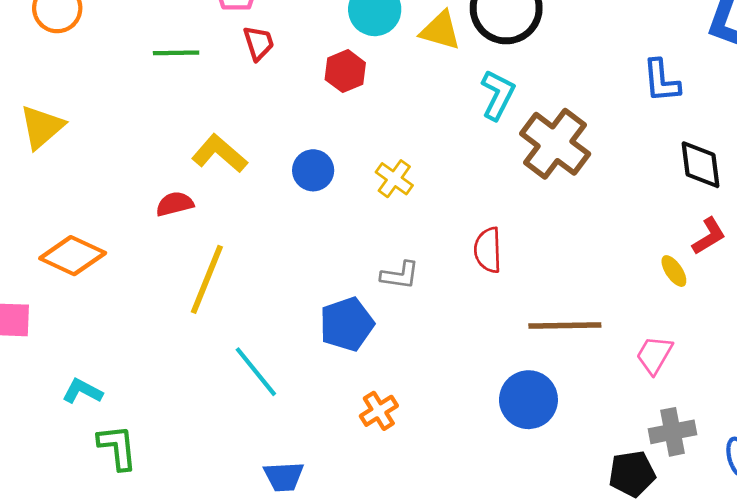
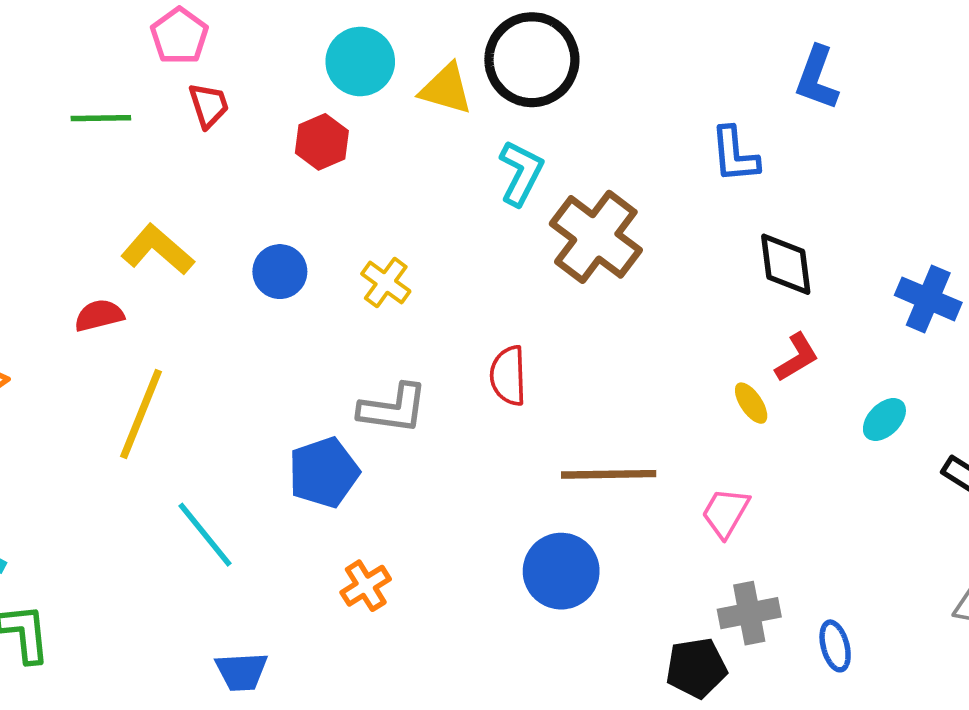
gray L-shape: (400, 275) -> (393, 409), size x1.4

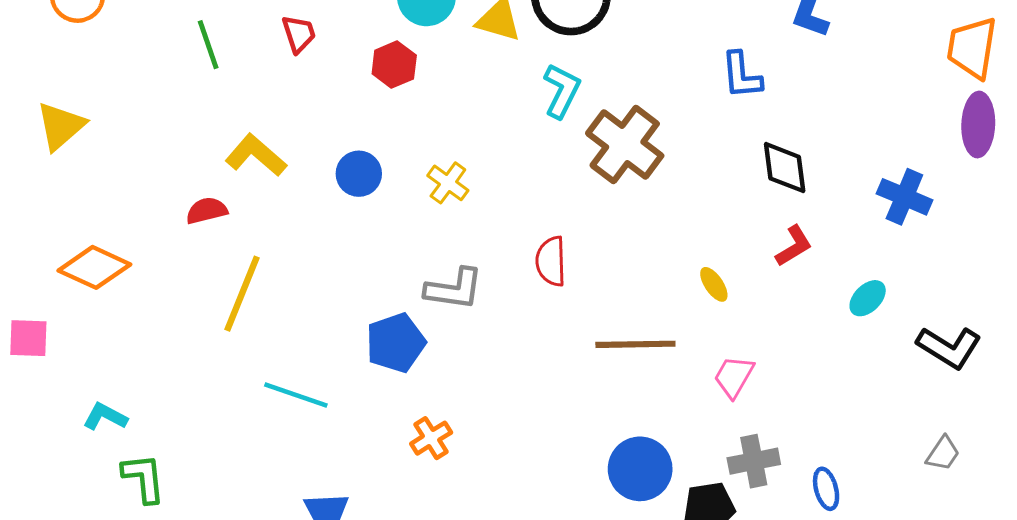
green line: (101, 118) -> (208, 45), turned 72
yellow ellipse: (751, 403) -> (714, 284), moved
cyan line: (205, 535) -> (296, 395), turned -32
blue circle: (561, 571) -> (640, 469), moved

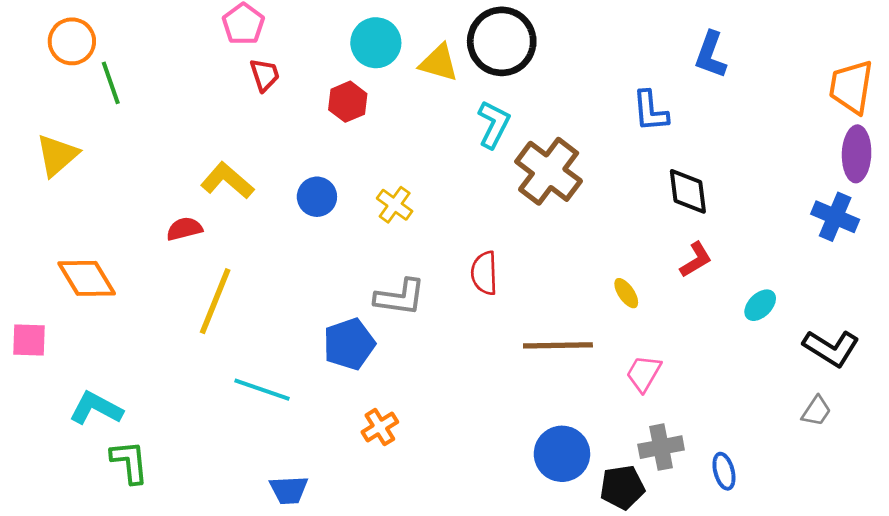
green line: (208, 45) -> (111, 83), moved
blue cross: (904, 197) -> (835, 217), moved
orange diamond: (94, 267) -> (87, 278), turned 34
cyan L-shape: (105, 417) -> (96, 408), size x1.4
gray trapezoid: (943, 453) -> (816, 411), moved

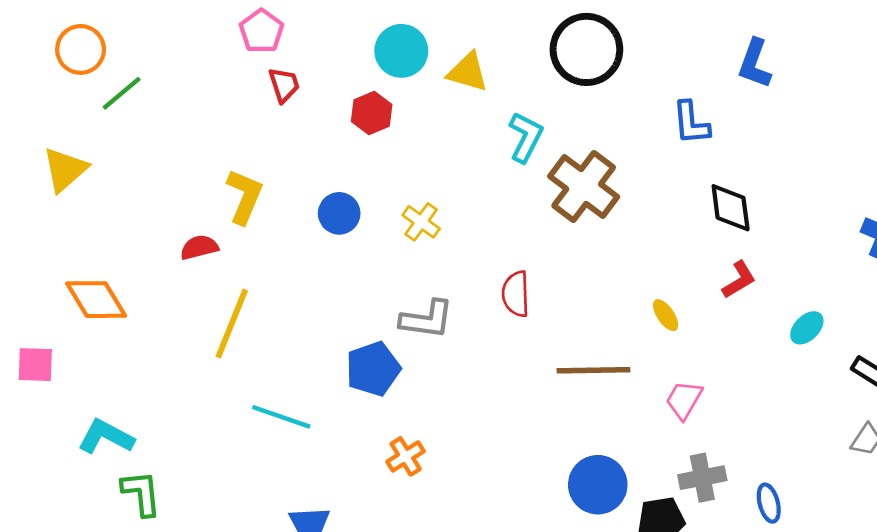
black circle: (502, 41) -> (586, 49), moved
green line: (111, 83) -> (122, 93), turned 69
yellow L-shape: (227, 181) -> (244, 196), turned 72

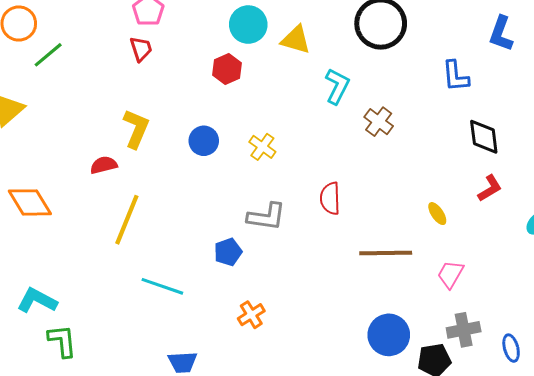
red trapezoid: (284, 85) -> (141, 49), moved
brown cross: (584, 187) -> (379, 122), size x0.6
blue pentagon: (373, 369) -> (228, 252), size x0.7

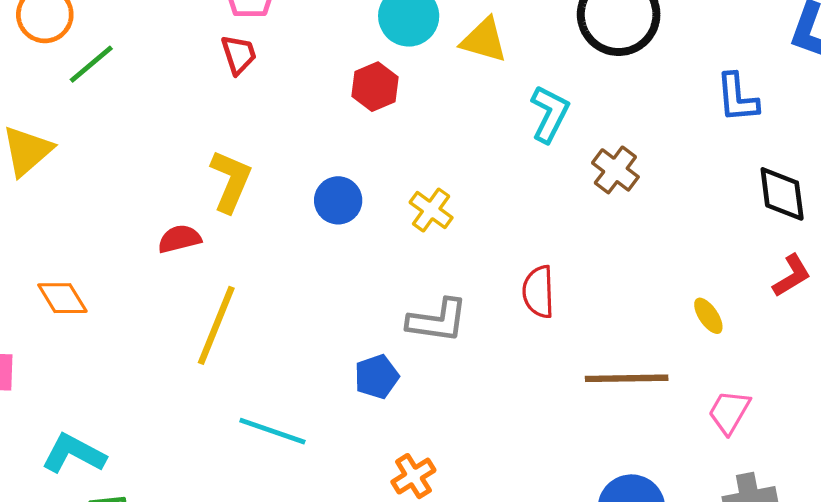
orange diamond: (30, 202) -> (62, 298), size x0.7

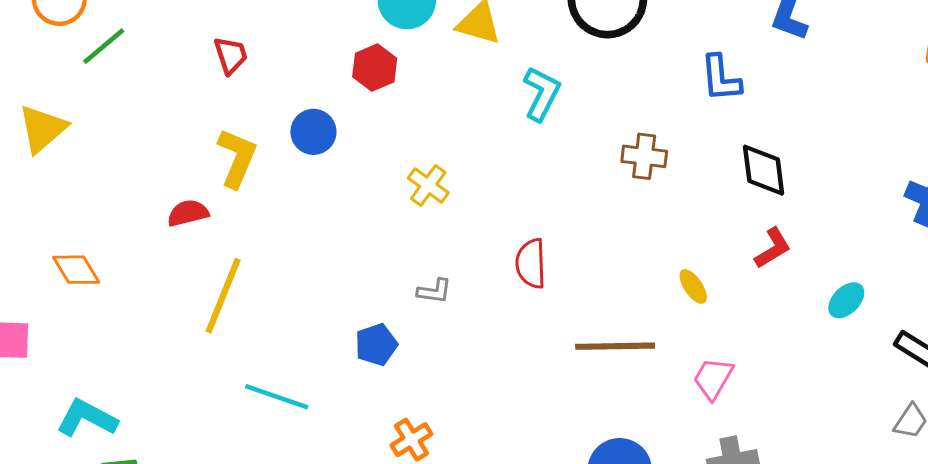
red trapezoid: (239, 55) -> (231, 55), moved
brown cross: (615, 170) -> (644, 156), moved, turned -30
blue circle: (338, 200) -> (313, 132), moved
gray L-shape: (437, 321) -> (434, 291), size x0.6

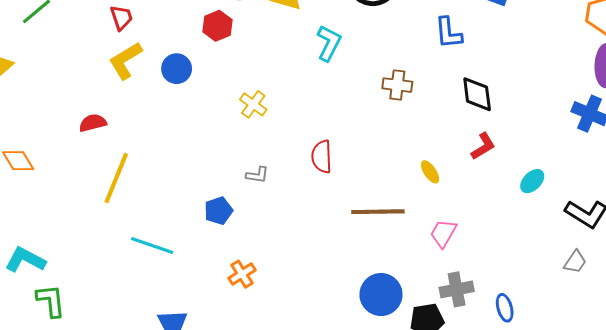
yellow L-shape: (237, 158) -> (125, 60), moved, turned -144

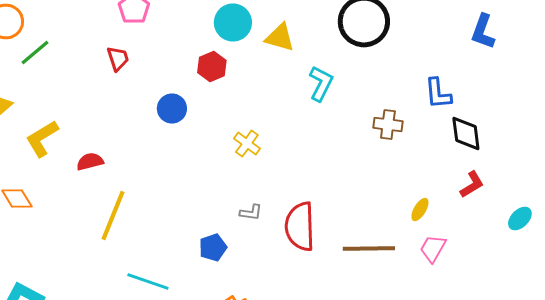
blue L-shape: (448, 33) -> (438, 94), moved
yellow L-shape: (125, 60) -> (42, 138), moved
red semicircle: (322, 157) -> (300, 226), moved, size x1.5
yellow ellipse: (430, 172) -> (420, 210), turned 65
pink trapezoid: (443, 233) -> (433, 248), moved

